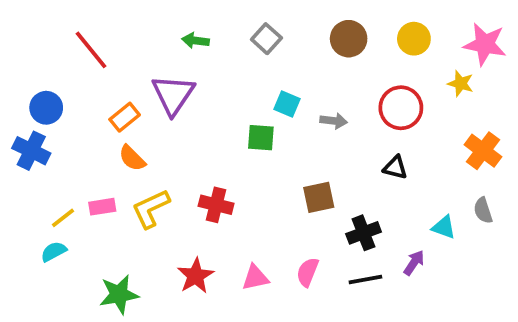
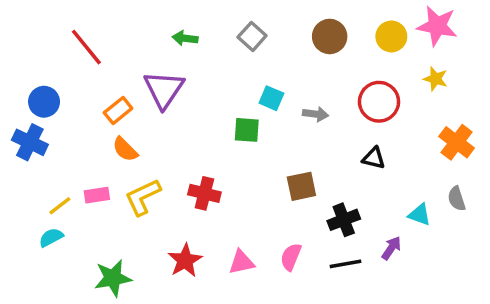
pink star: (485, 44) -> (437, 26), moved

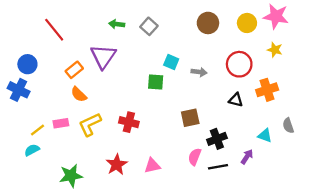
gray square: (252, 36) -> (149, 26), moved
orange cross: (457, 142) -> (267, 90), moved, turned 35
pink semicircle: (291, 257) -> (195, 157), moved

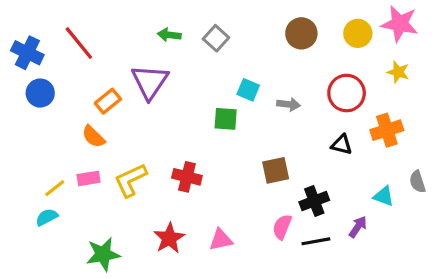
blue cross: (19, 90) -> (27, 53), moved
orange semicircle: (79, 94) -> (93, 137), moved

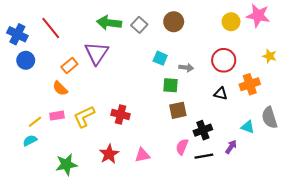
brown circle: (301, 33) -> (174, 22), moved
green arrow: (169, 35) -> (109, 23), size x1.6
yellow star: (398, 72) -> (270, 56), moved
green square: (226, 119) -> (171, 85), moved
gray semicircle: (417, 182) -> (270, 118), size x1.5

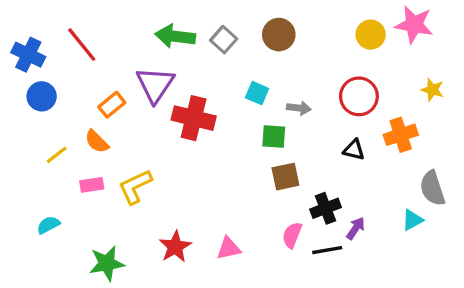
red cross: (121, 114) -> (194, 118), moved, size x1.4
yellow line: (35, 122) -> (57, 155), moved
cyan triangle: (248, 127) -> (412, 220), moved, turned -48
purple arrow: (231, 147) -> (356, 228), moved

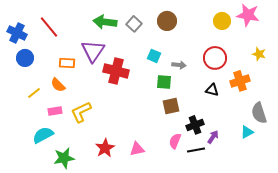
orange rectangle: (112, 105) -> (67, 63), turned 42
cyan semicircle: (48, 225) -> (43, 135), moved, size x1.5

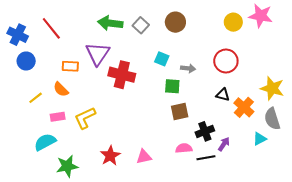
yellow star: (259, 54) -> (272, 88), moved, size x1.6
orange cross: (240, 81) -> (244, 107), moved, turned -30
pink semicircle: (175, 141) -> (184, 148), turned 63

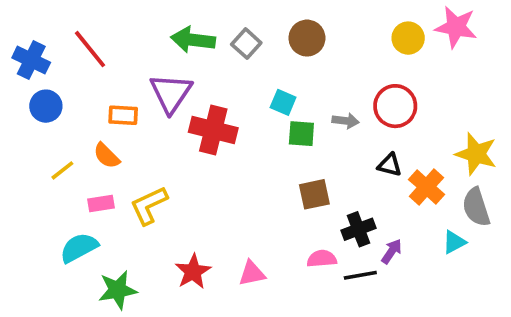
gray arrow: (188, 68) -> (346, 121), moved
green square: (172, 86) -> (301, 134), moved

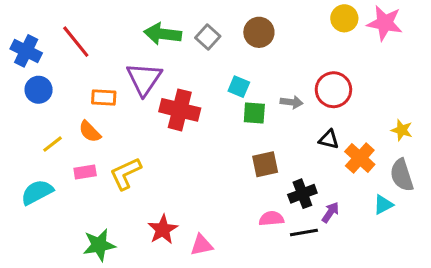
yellow circle: (408, 38) -> (344, 18), moved
yellow star: (476, 154) -> (402, 130), size x0.6
cyan semicircle: (79, 248) -> (37, 192), moved
pink triangle: (252, 273) -> (202, 245), moved

